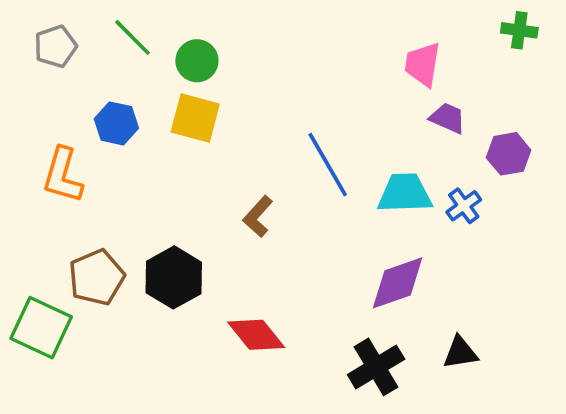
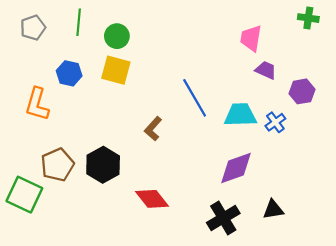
green line: (133, 37) -> (79, 22), turned 50

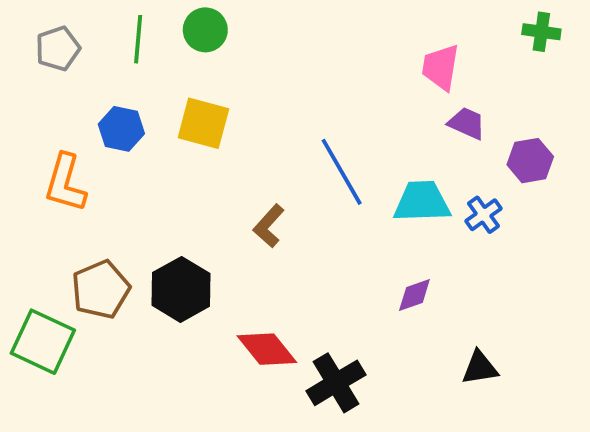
green circle: (117, 36) -> (205, 30), moved
purple diamond: (236, 168) -> (414, 295), size x0.6
black cross: (223, 218) -> (336, 383), moved

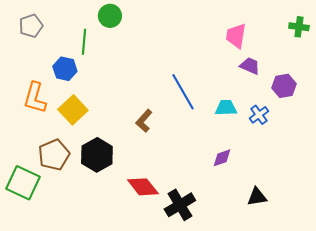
green cross: (541, 32) -> (299, 27), moved
green line: (138, 39) -> (84, 42), moved
yellow square: (203, 123) -> (73, 110), moved, turned 32
cyan trapezoid: (422, 202) -> (226, 108), size x0.7

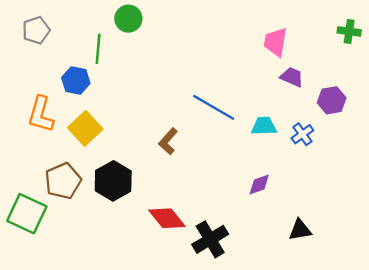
blue line: (183, 92) -> (214, 107), turned -30

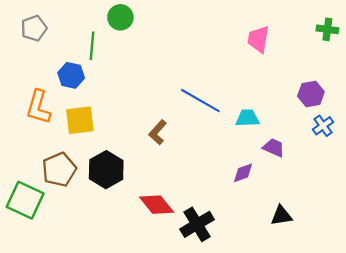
purple trapezoid: (292, 77) -> (274, 148), moved
yellow square: (85, 128) -> (80, 120), turned 36
blue cross: (302, 134) -> (323, 126), moved

